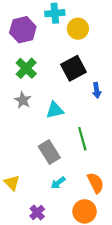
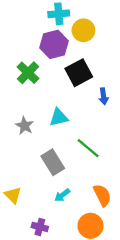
purple hexagon: (23, 30) -> (54, 44), moved
gray star: (23, 100) -> (25, 126), moved
green line: (82, 139) -> (88, 148), turned -35
purple cross: (37, 213) -> (40, 227), turned -32

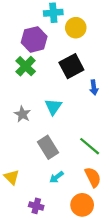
purple hexagon: (54, 44) -> (34, 39), moved
cyan triangle: (59, 117) -> (53, 107), turned -42
green line: (88, 148) -> (90, 146), moved

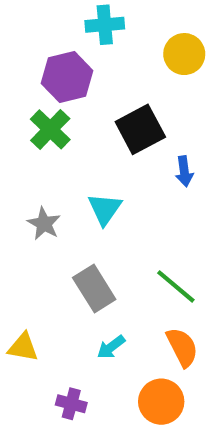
yellow circle: (76, 28) -> (184, 54), moved
yellow triangle: (12, 177) -> (23, 347), turned -35

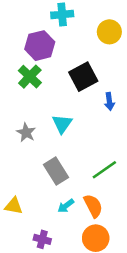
green line: (176, 286) -> (104, 170), turned -75
orange semicircle: (182, 347) -> (93, 206), moved

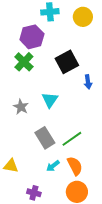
yellow circle: (109, 32) -> (83, 17), moved
green line: (104, 170) -> (72, 139), moved

